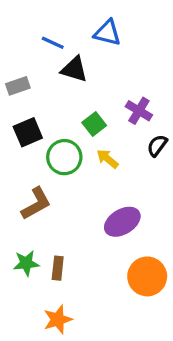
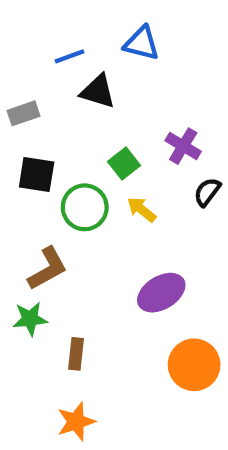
blue line: (53, 43) -> (69, 56), turned -45
black square: (28, 132) -> (37, 175), turned 32
green star: (26, 263) -> (30, 319), moved

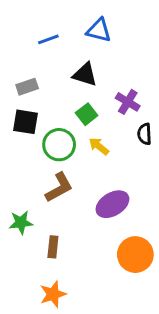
black triangle: (98, 91) -> (85, 74), moved
gray rectangle: (23, 113) -> (27, 87), moved
black semicircle: (207, 192) -> (145, 134), turned -40
brown L-shape: (48, 269) -> (59, 187), moved

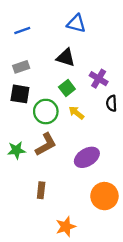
blue line: (48, 39) -> (22, 31), moved
green star: (21, 222) -> (16, 150), moved
orange star: (53, 294) -> (66, 227), moved

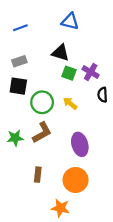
green square: (67, 88) -> (69, 73), moved, turned -32
purple ellipse: (87, 157) -> (80, 144), turned -75
orange circle: (104, 196) -> (76, 180), moved
orange star: (66, 227) -> (60, 208), turned 30

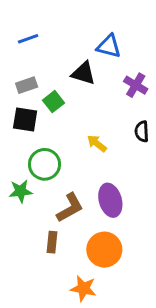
blue triangle: (70, 21) -> (109, 46), moved
purple cross: (91, 72) -> (136, 85), moved
green square: (69, 73) -> (53, 102), moved, turned 32
green circle: (42, 102) -> (45, 164), moved
brown L-shape: (42, 132) -> (70, 208), moved

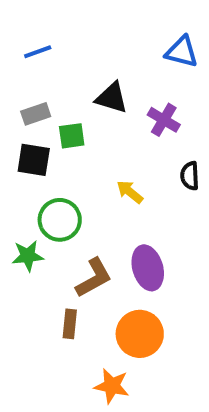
blue triangle: (109, 46) -> (182, 52), moved
purple cross: (136, 85) -> (164, 120), moved
green square: (53, 102) -> (72, 136), turned 30

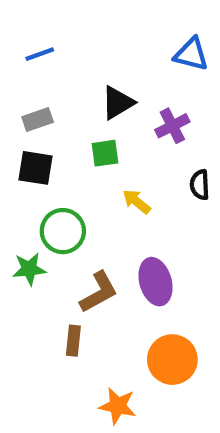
black triangle: (112, 98) -> (118, 103), turned -48
purple cross: (164, 120) -> (172, 126), turned 32
green square: (72, 136) -> (105, 153), moved
orange circle: (140, 334) -> (172, 360), moved

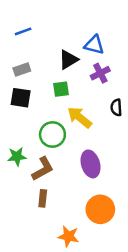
blue triangle: (191, 54) -> (94, 45), moved
yellow arrow: (137, 202) -> (79, 117), size x1.5
green circle: (63, 231) -> (52, 134), moved
brown L-shape: (99, 292) -> (43, 169), moved

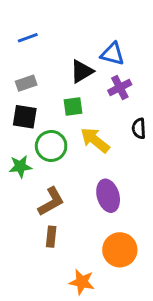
green circle: (52, 134) -> (51, 146), moved
green star: (17, 157) -> (20, 166), moved

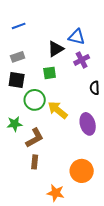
yellow arrow: (95, 140) -> (58, 110), moved
green star: (20, 166) -> (15, 124), moved
purple ellipse: (108, 196) -> (88, 124), moved

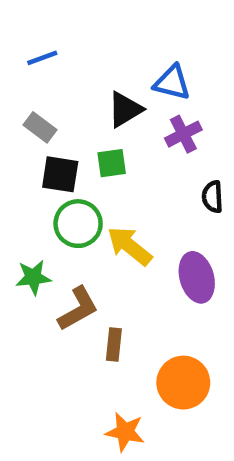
gray rectangle: (18, 57) -> (40, 127), turned 56
black square: (17, 80) -> (60, 174), moved
brown rectangle: (35, 162) -> (114, 344), moved

